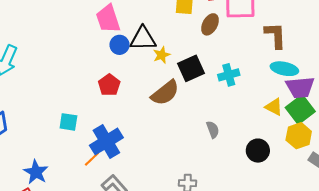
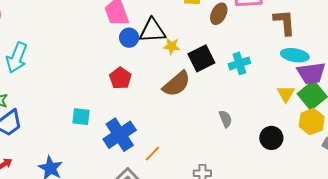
yellow star: (162, 55) -> (172, 46), turned 30
yellow triangle: (274, 107) -> (286, 94), turned 36
orange line: (92, 159) -> (152, 154), moved

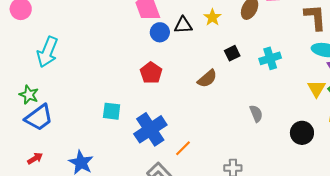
black triangle: (152, 31) -> (183, 25), size x0.7
yellow star: (172, 46) -> (212, 17), moved, turned 30
black square: (201, 58) -> (232, 53), size x0.6
brown semicircle: (177, 84) -> (207, 79), size x0.7

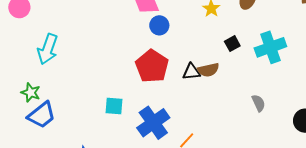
black triangle: (183, 25) -> (191, 72), moved
cyan cross: (270, 58) -> (270, 47), size x1.4
red pentagon: (151, 73) -> (152, 66), size x1.5
brown semicircle: (207, 79) -> (208, 70), turned 30

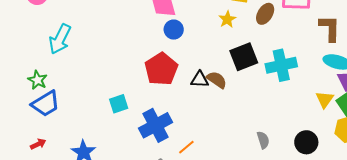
black square: (232, 44) -> (244, 57), size x1.8
brown semicircle: (208, 70) -> (217, 80), turned -140
gray semicircle: (258, 103) -> (263, 140), moved
cyan square: (114, 106) -> (119, 104), turned -30

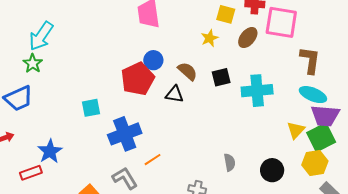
blue circle: (174, 30) -> (153, 60), moved
black square: (244, 57) -> (221, 77), size x0.7
green star: (38, 80) -> (33, 63), moved
brown semicircle: (217, 80) -> (188, 71), moved

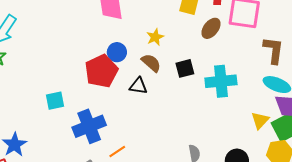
yellow star: (210, 38) -> (155, 37), moved

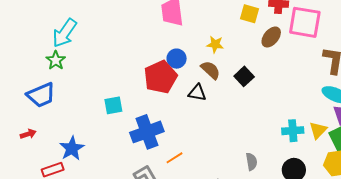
yellow star: (155, 37) -> (215, 44), turned 30
black square: (185, 68) -> (244, 76), turned -30
cyan cross: (221, 81) -> (293, 131), moved, size x0.7

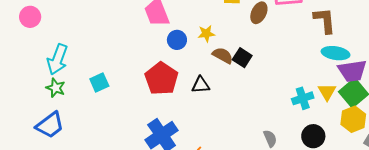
blue circle: (177, 59) -> (177, 40), moved
brown semicircle: (211, 70) -> (223, 55), moved
cyan square: (113, 105) -> (99, 83), moved

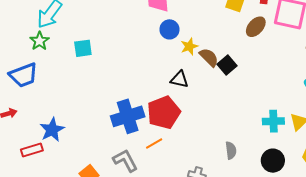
yellow star: (206, 34) -> (189, 46), moved, turned -30
red pentagon: (161, 79) -> (164, 112), moved

